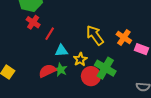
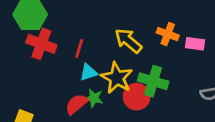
red cross: (33, 22) -> (41, 44), size x1.5
red line: (50, 34) -> (79, 48), moved
yellow star: (80, 59) -> (117, 78), size x1.6

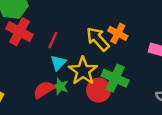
orange cross: (168, 34) -> (118, 33), moved
cyan triangle: (89, 72) -> (58, 63), turned -35

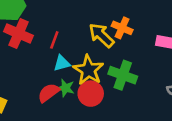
cyan triangle: (58, 63) -> (62, 63), turned 35
red circle: (99, 90) -> (91, 94), moved

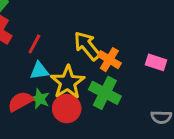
orange cross: (122, 28) -> (109, 60), moved

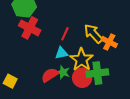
red line: (34, 44) -> (65, 34), moved
green cross: (105, 93) -> (97, 73), moved, turned -30

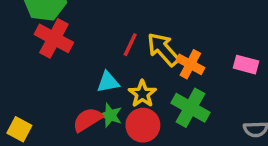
red line: (65, 34) -> (130, 45), moved
yellow star: (82, 60) -> (142, 94), size x0.7
green cross: (97, 73) -> (190, 108), moved, turned 35

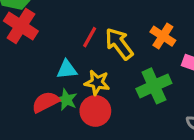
orange cross: (190, 64) -> (163, 36), moved
yellow star: (142, 94) -> (97, 83), turned -30
green cross: (190, 108) -> (154, 86), moved, turned 32

